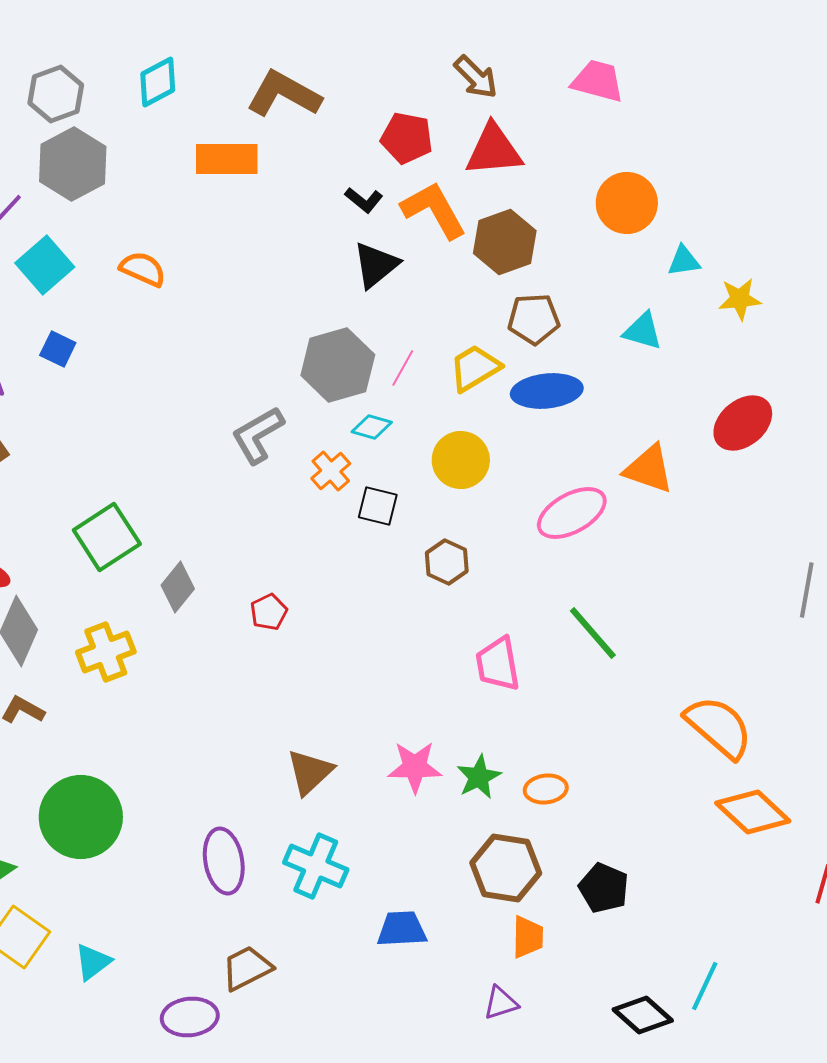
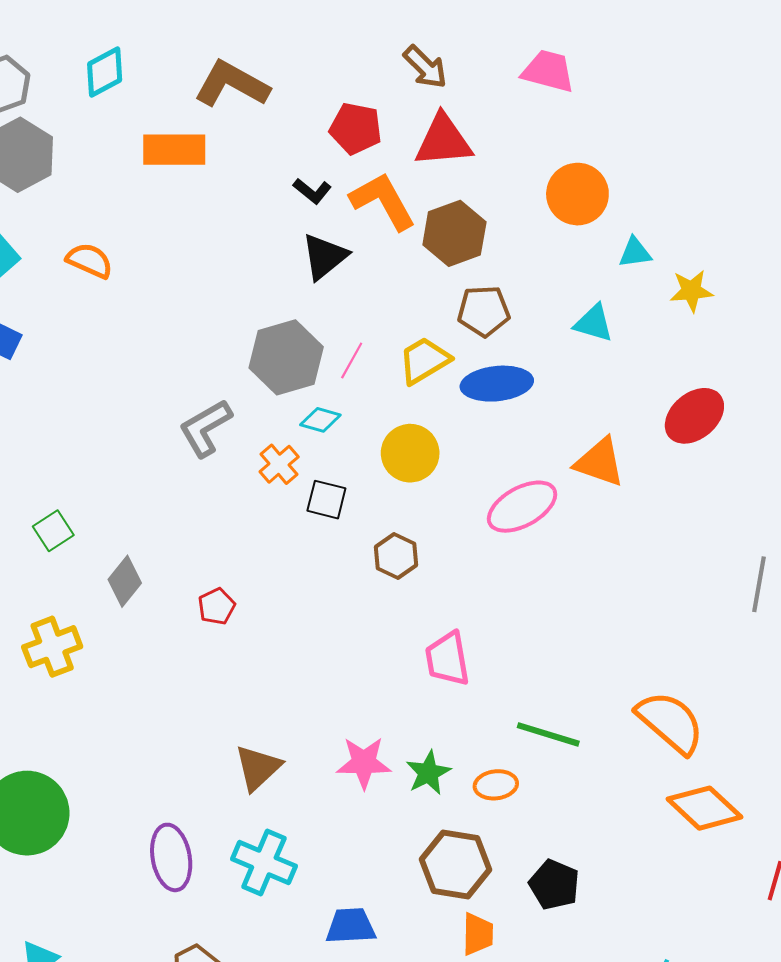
green square: (107, 537) -> (53, 531), size x0.6
green line: (593, 633) -> (548, 734), moved, turned -32

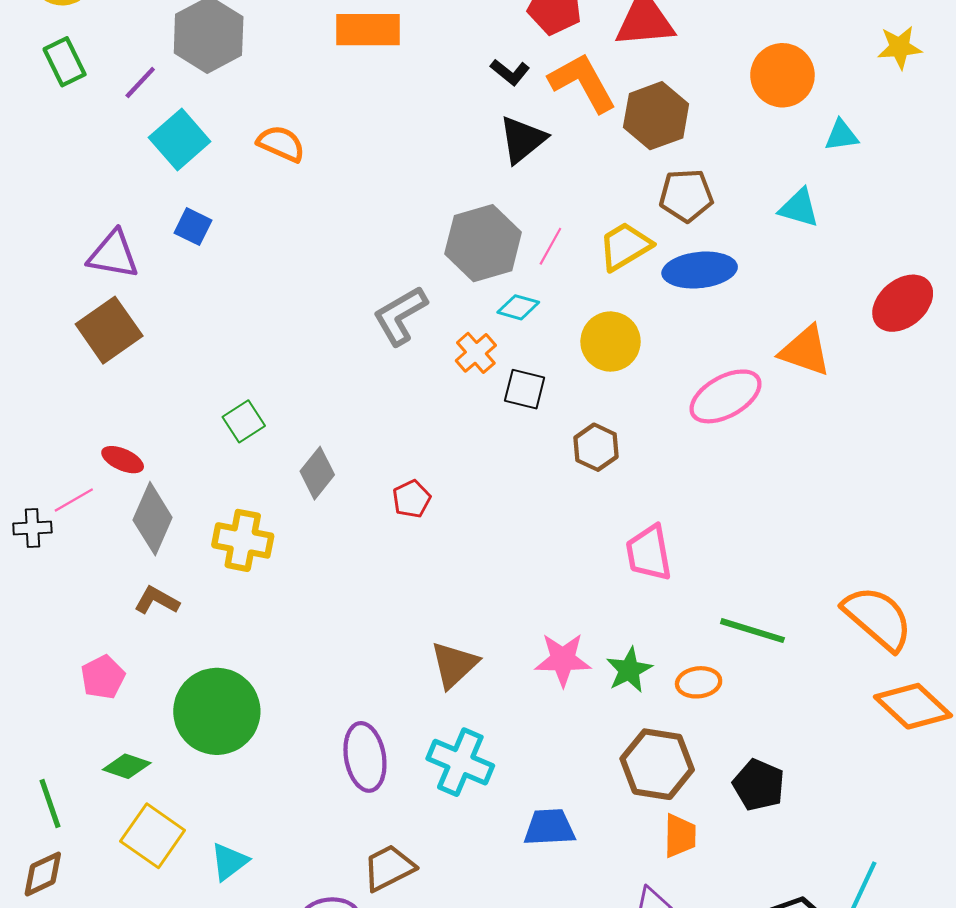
yellow star: (691, 291) -> (900, 47), moved
yellow cross: (52, 647) -> (243, 540), turned 32

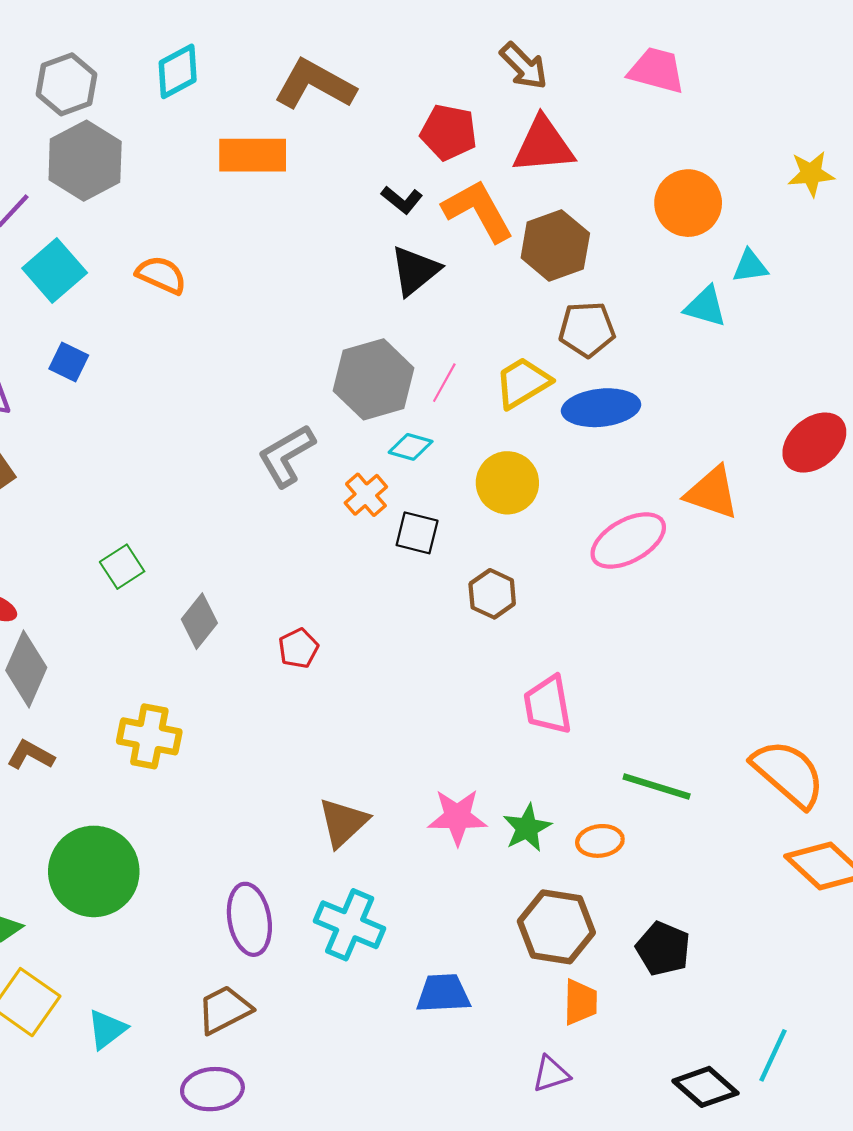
cyan triangle: (799, 208) -> (706, 306), moved
yellow cross: (243, 540) -> (149, 736), moved
brown trapezoid: (389, 868) -> (224, 1010), moved

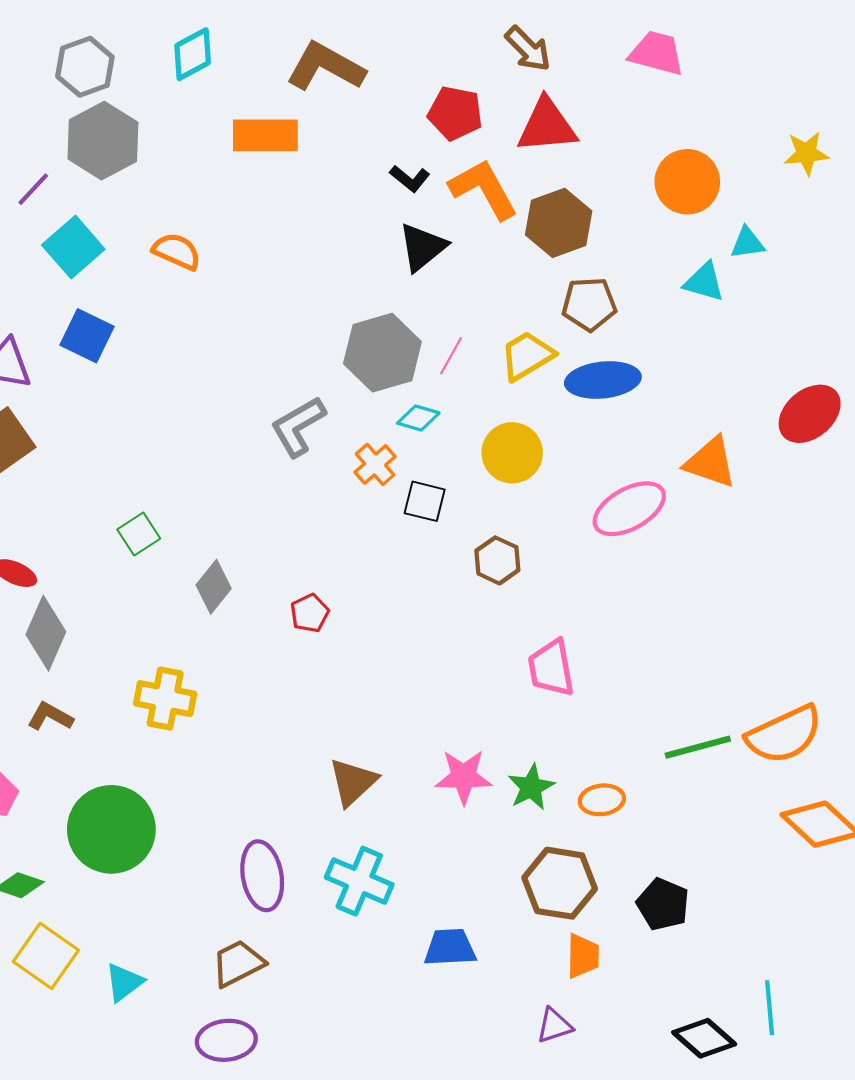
blue square: (69, 362) -> (87, 336), size x1.4
orange semicircle: (788, 773) -> (784, 734), turned 114
green line: (657, 787) -> (698, 747), moved, turned -32
cyan line: (773, 1055) -> (770, 1008), turned -30

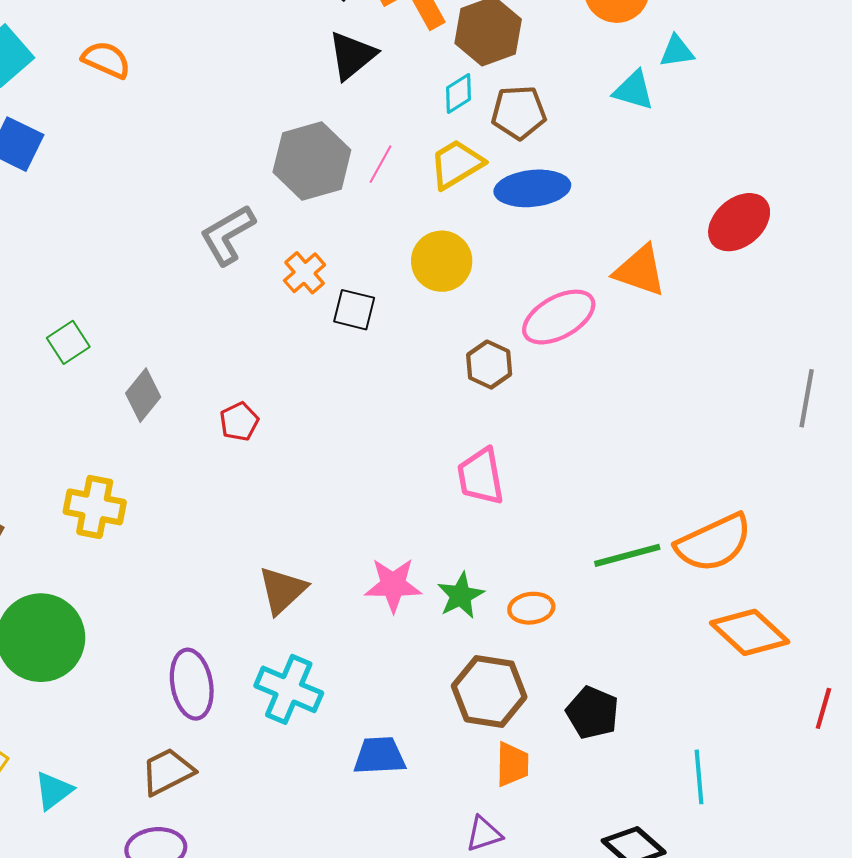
cyan diamond: (418, 418) -> (459, 93), moved, turned -48
brown hexagon: (497, 560) -> (489, 365), moved
cyan line: (770, 1008) -> (699, 777), moved

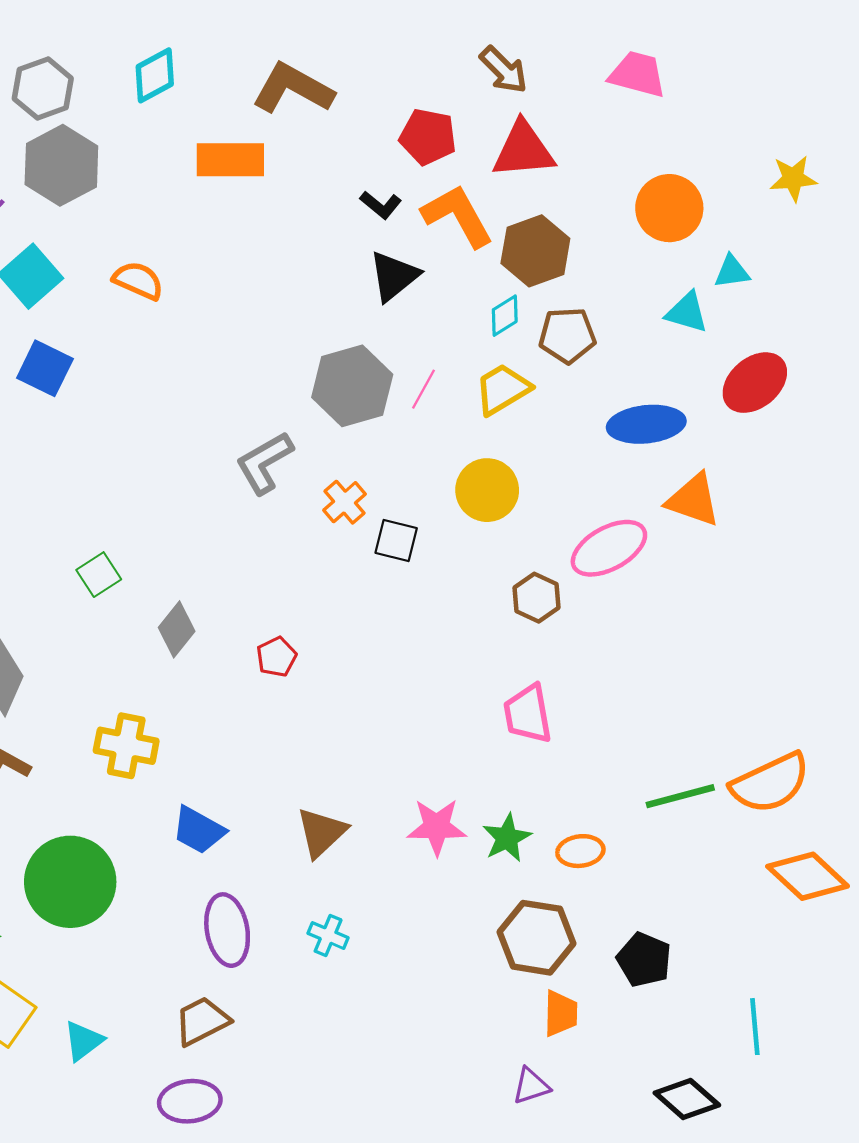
blue ellipse: (532, 188) -> (646, 424), moved
red ellipse: (739, 222) -> (755, 383), moved
cyan cross: (289, 689) -> (328, 936), size x0.6
blue trapezoid: (379, 756) -> (199, 830), moved, turned -148

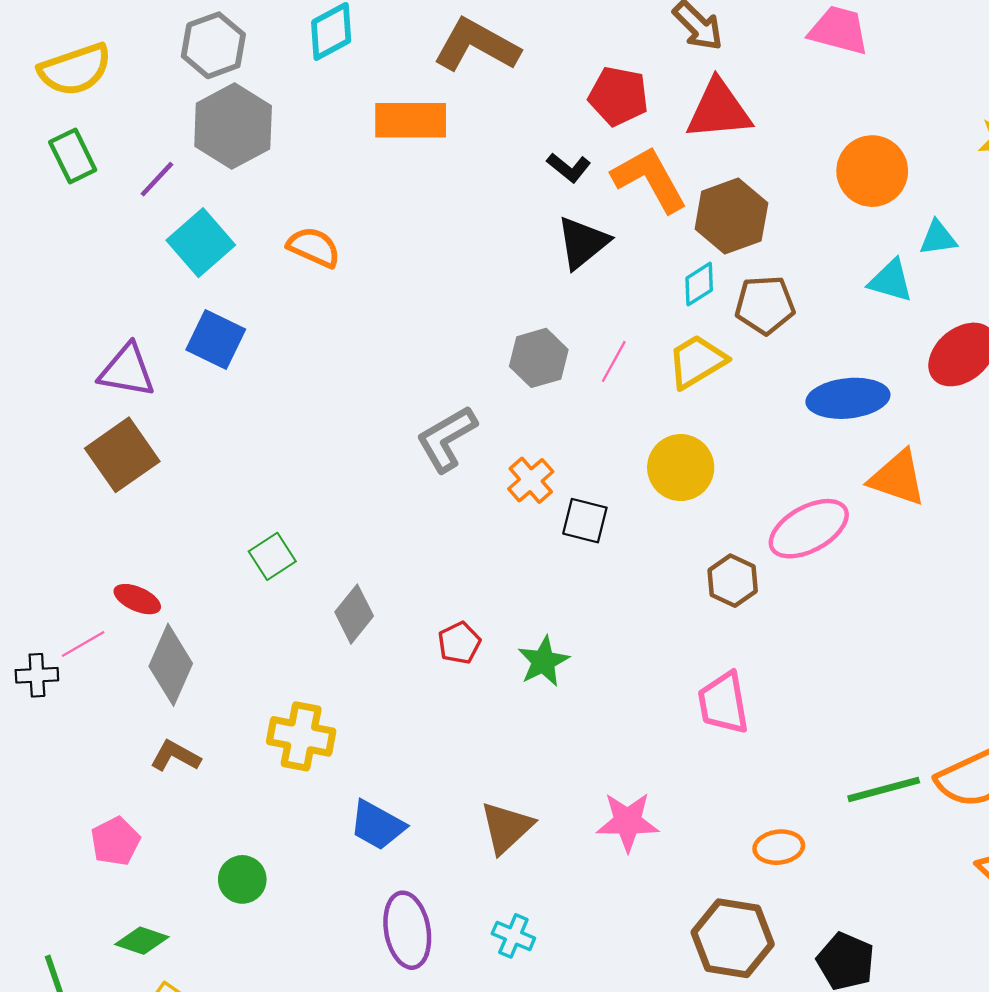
gray hexagon: (352, 386) -> (539, 358), size x0.7
green star: (507, 838) -> (543, 661), moved
green circle: (70, 882) -> (242, 879), size x0.5

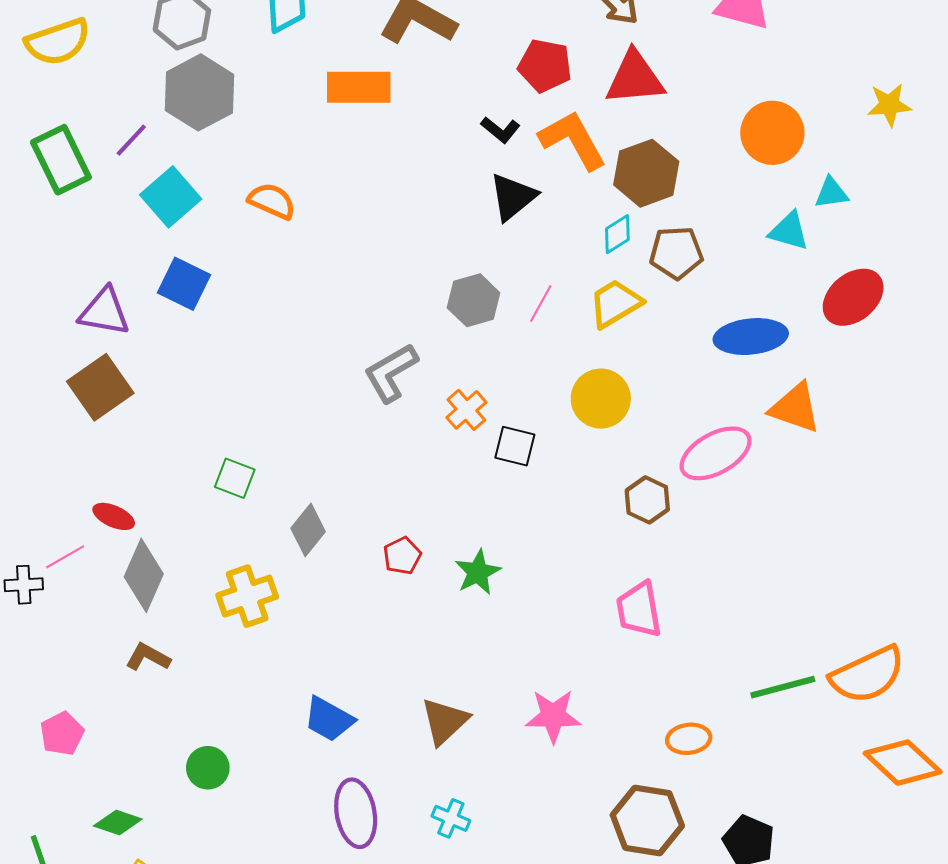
green rectangle: (73, 156) -> (61, 160), moved, size x1.4
green square: (272, 556) -> (235, 478), turned -36
yellow cross: (301, 736) -> (247, 596), moved, turned -30
pink pentagon: (115, 841) -> (62, 734), moved

